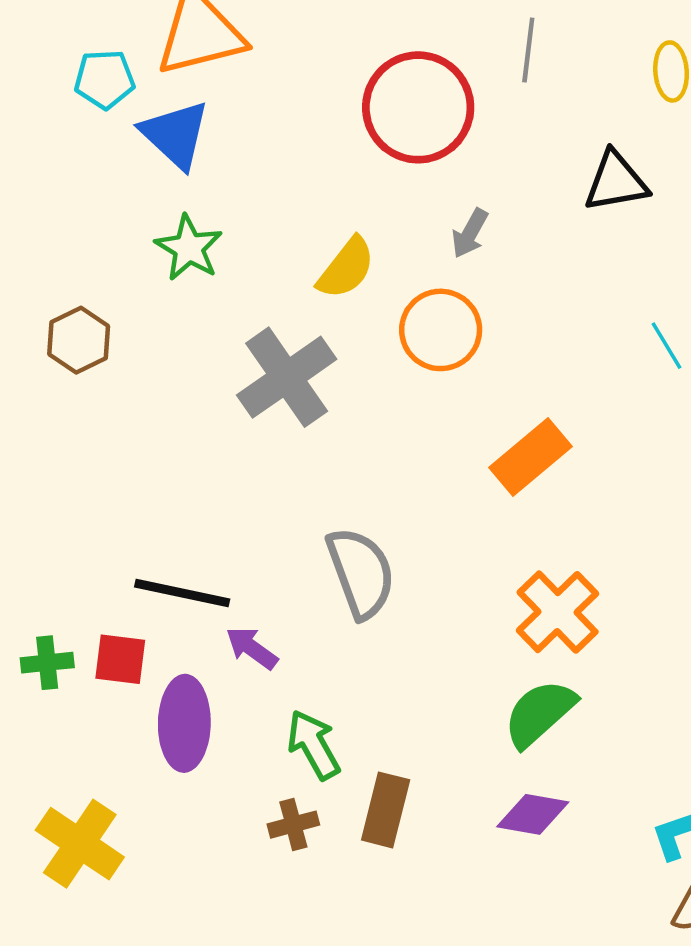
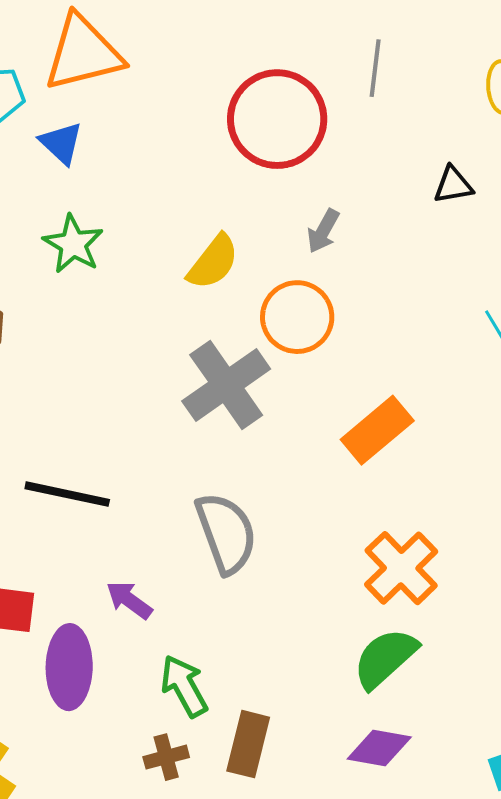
blue triangle: (175, 134) -> (61, 143), size x0.7
black triangle: (616, 182) -> (453, 185), size x0.7
gray cross: (287, 377) -> (226, 385), moved
black line: (182, 593) -> (67, 494), moved

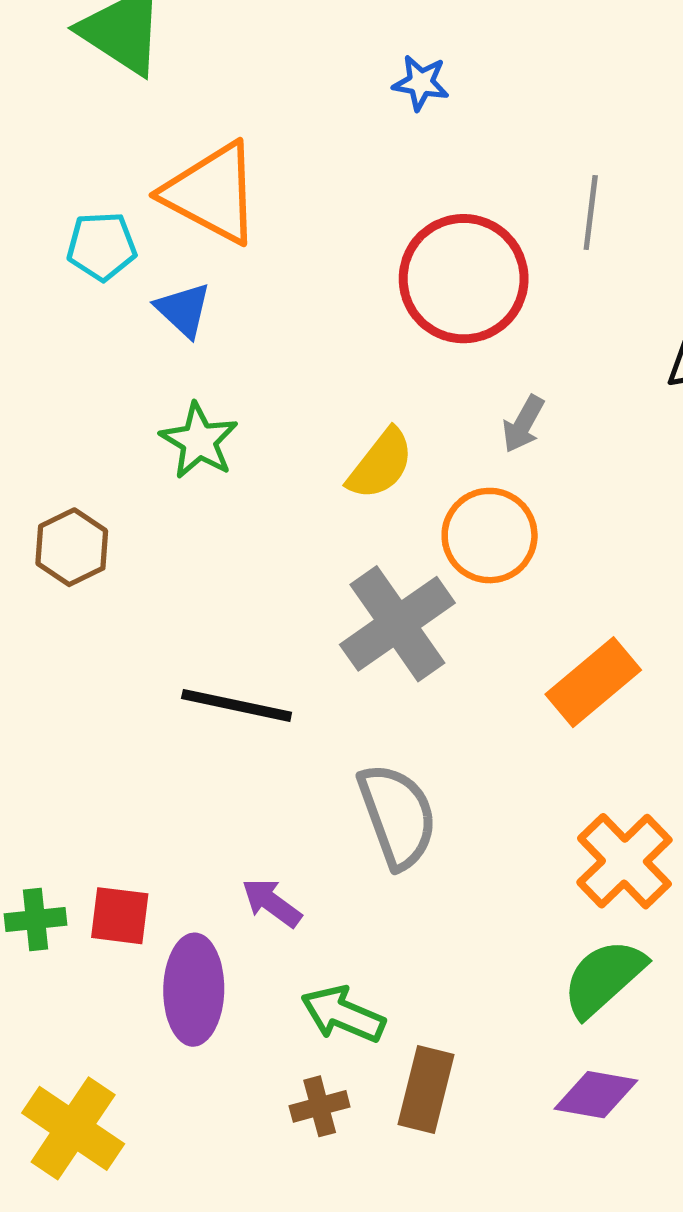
orange triangle: (83, 53) -> (212, 193), turned 42
black line: (67, 494) -> (237, 705), moved
green arrow: (184, 686) -> (343, 1014), turned -38

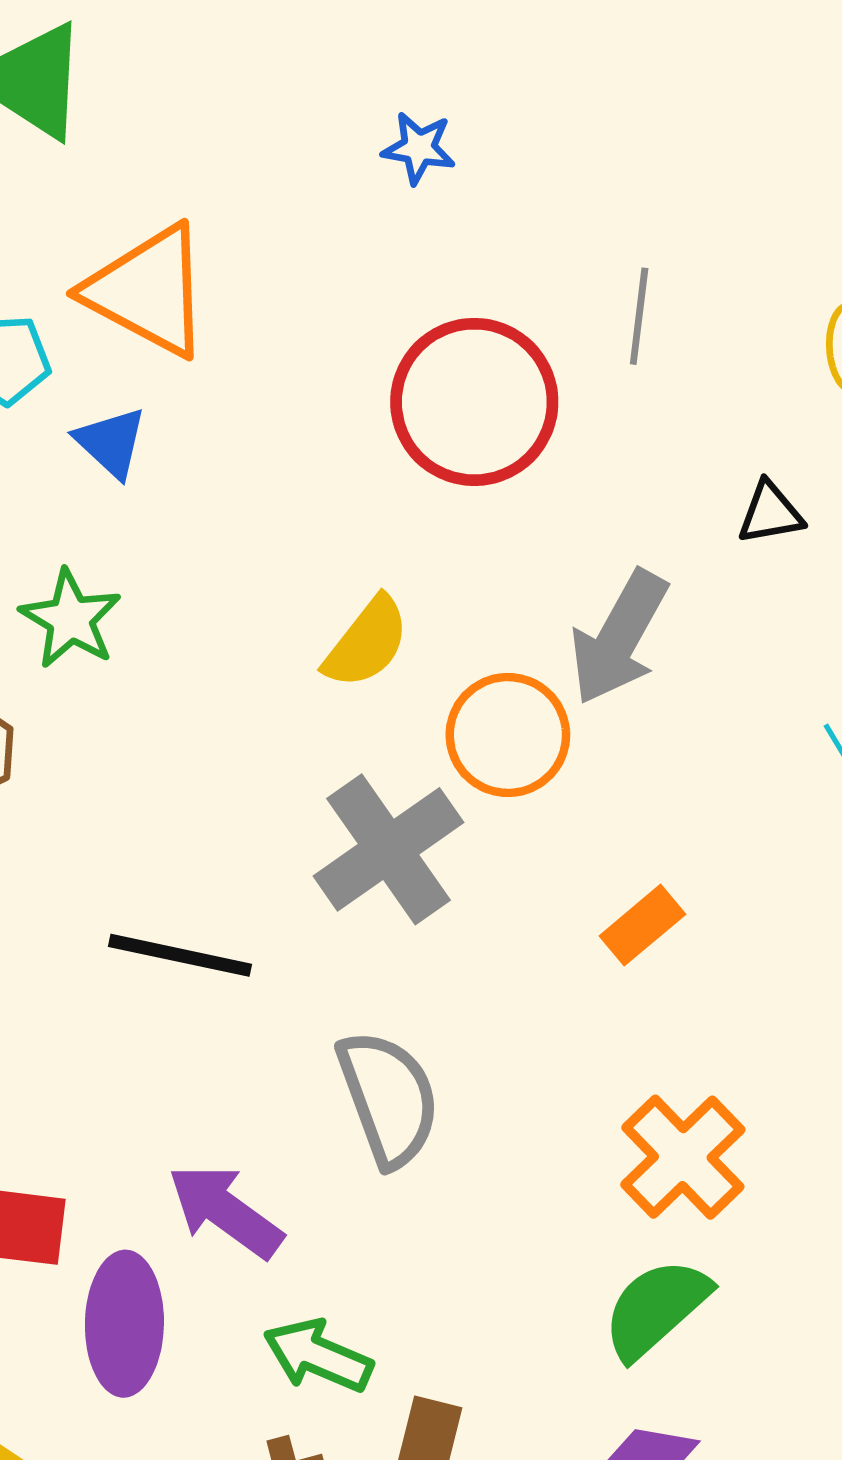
gray arrow: (523, 424) -> (619, 637), moved, size x1.8
green star: (199, 441) -> (71, 619), moved
orange rectangle: (593, 682) -> (642, 925), size x0.7
purple arrow: (272, 903) -> (225, 1211), size x1.5

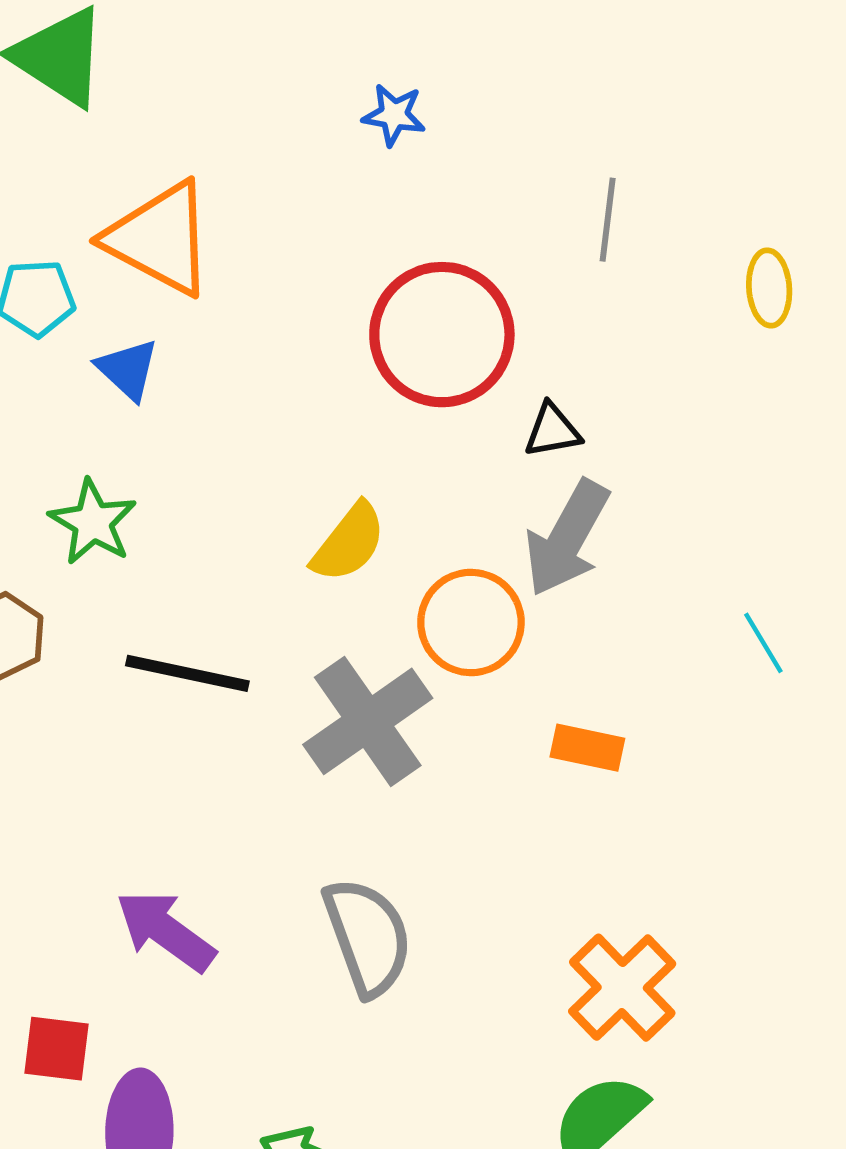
gray line: (639, 316) -> (608, 220), moved
black triangle: (770, 513) -> (552, 431), moved
orange rectangle: (642, 925) -> (587, 748), moved, turned 52
black line: (180, 955) -> (187, 673), moved
purple arrow: (225, 1211) -> (166, 931), moved

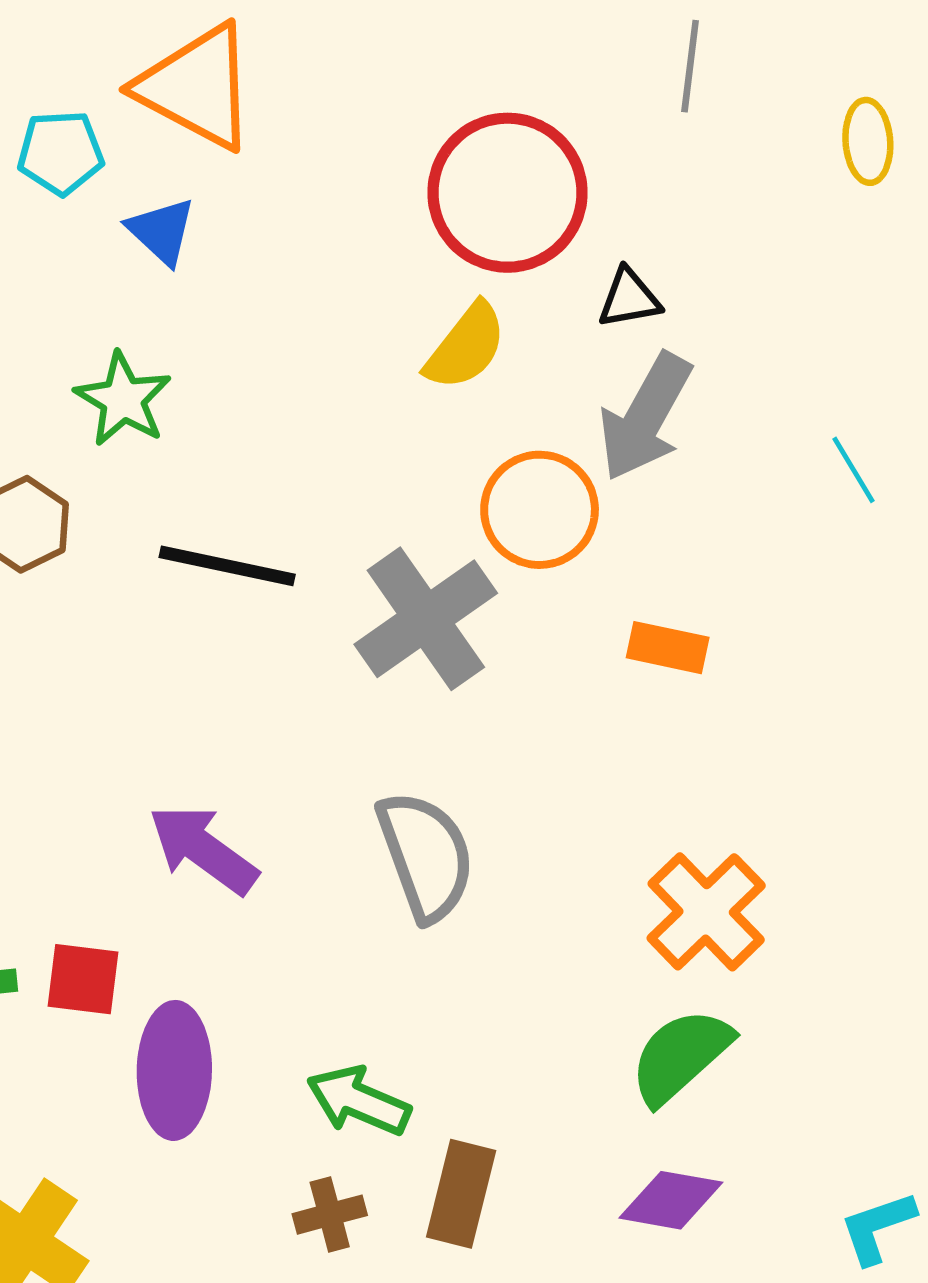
yellow semicircle: (349, 543) -> (466, 346), moved
cyan line: (763, 643) -> (853, 470), moved

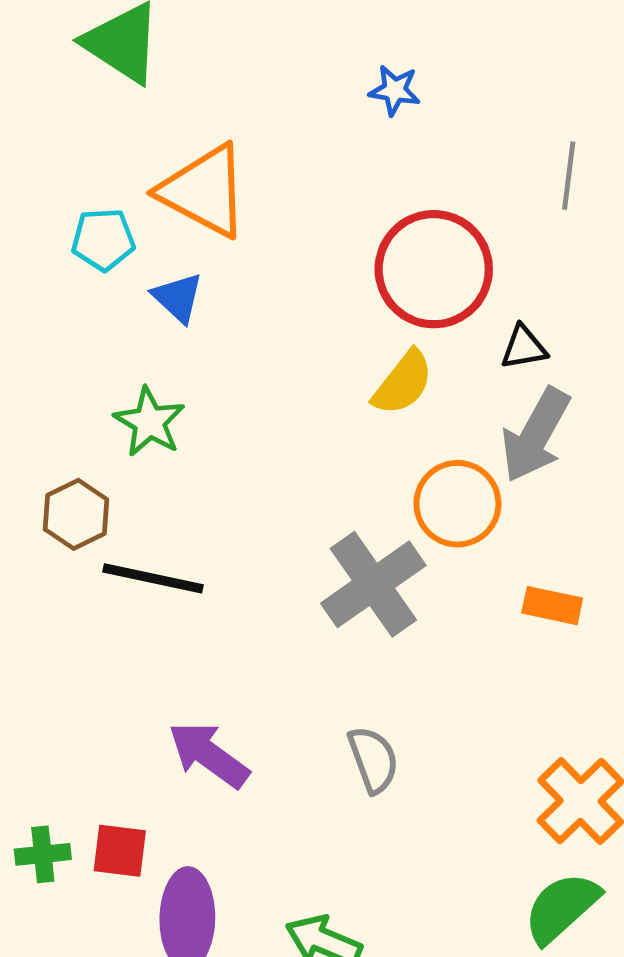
black line: (227, 566) -> (153, 578), moved
gray semicircle: (426, 856) -> (373, 760), size x0.7

